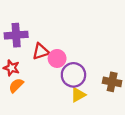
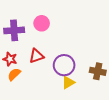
red triangle: (41, 51) -> (37, 56), moved
pink circle: (57, 58) -> (42, 23), moved

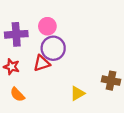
purple circle: (64, 65) -> (53, 48), moved
orange semicircle: (14, 74) -> (17, 94), moved, turned -88

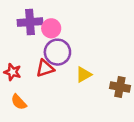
purple cross: (16, 34) -> (30, 22), moved
yellow triangle: (77, 93) -> (84, 75), moved

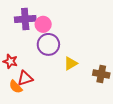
red triangle: (45, 68) -> (25, 78), moved

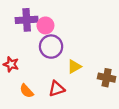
red triangle: (25, 78) -> (57, 89), moved
orange semicircle: (16, 87) -> (27, 91), moved

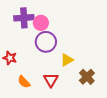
brown cross: (107, 78) -> (87, 77), moved, turned 35
red triangle: (57, 89) -> (51, 80), turned -42

